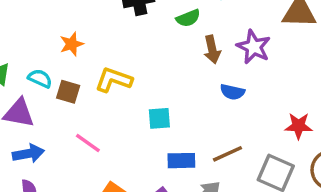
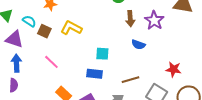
cyan square: (159, 118) -> (102, 54), moved
blue arrow: (28, 154) -> (16, 63), turned -90
blue rectangle: (181, 161) -> (95, 74), moved

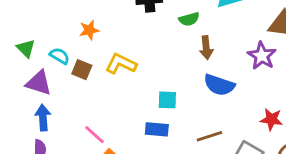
purple star: (154, 20) -> (262, 56), moved
blue semicircle: (138, 45) -> (219, 85), size x1.5
pink line: (51, 62) -> (94, 135), moved

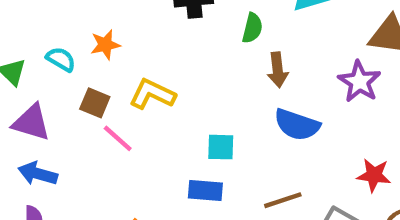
green semicircle: (189, 19) -> (252, 28), turned -60
cyan semicircle: (60, 56) -> (61, 59), moved
blue arrow: (43, 118) -> (38, 174), turned -70
pink line: (94, 135) -> (118, 138), moved

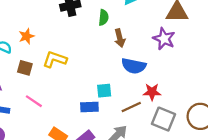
pink line: (118, 138) -> (34, 101), moved
cyan square: (221, 147) -> (104, 91), moved
red star: (374, 175) -> (152, 92), moved

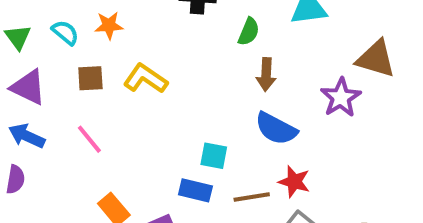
brown square: (25, 68) -> (90, 78), turned -35
blue rectangle: (89, 107) -> (195, 190), moved

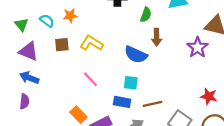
blue semicircle: (276, 129) -> (136, 55), moved
pink line: (89, 139) -> (90, 79), moved
red star: (294, 182) -> (209, 96), moved

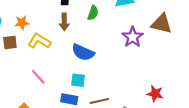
orange star: (70, 16) -> (22, 23), moved
brown arrow: (157, 37) -> (64, 22), moved
purple star: (198, 47) -> (133, 37), moved

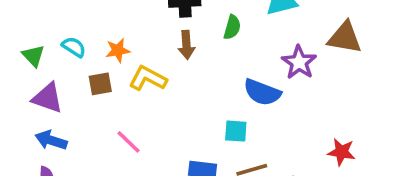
blue semicircle: (83, 52) -> (262, 92), moved
pink line: (38, 77) -> (129, 142), moved
cyan square: (78, 80) -> (236, 131), moved

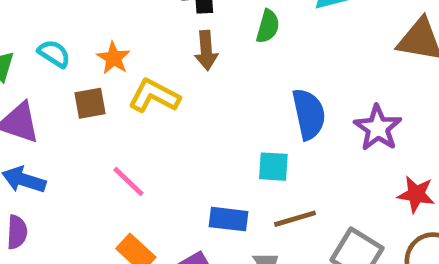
orange star: (118, 50) -> (114, 58), turned -30
purple star: (299, 62) -> (378, 128), moved
blue semicircle: (262, 92) -> (309, 114), turned -123

